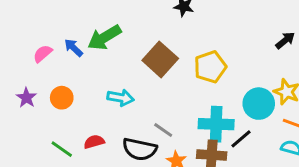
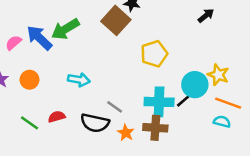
black arrow: (285, 40) -> (206, 16), moved
blue arrow: (74, 48) -> (39, 38), size x1.6
brown square: (160, 59) -> (116, 20), moved
black line: (241, 139) -> (185, 99), moved

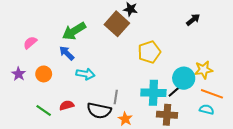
blue arrow: (39, 38) -> (67, 53), moved, size x0.7
yellow star: (218, 75) -> (204, 70), turned -30
gray line: (115, 107) -> (116, 97), turned 64
brown cross: (155, 128) -> (167, 115), moved

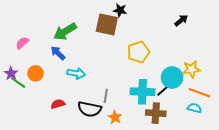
brown square: (117, 24) -> (107, 24), turned -30
green line: (44, 111) -> (18, 83), moved

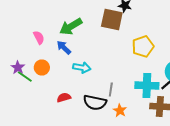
pink semicircle: (22, 43) -> (39, 38), moved, turned 104

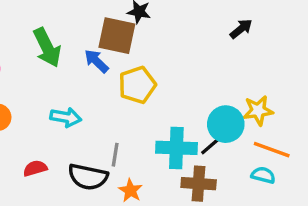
green arrow: (71, 26) -> (47, 47), turned -85
yellow pentagon: (143, 46) -> (137, 85), moved
blue arrow: (64, 48) -> (96, 61), moved

